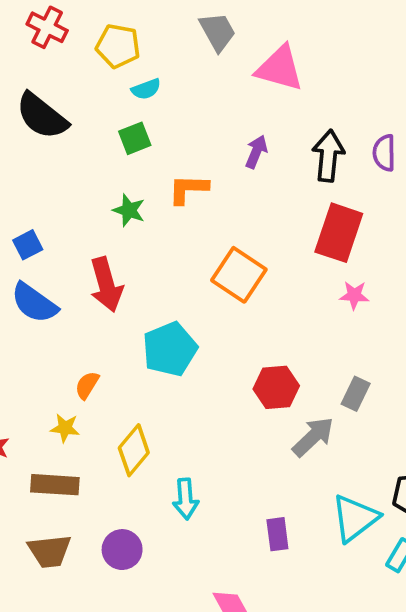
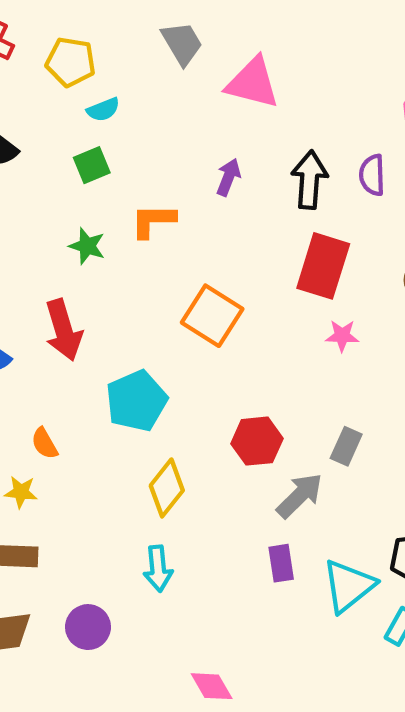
orange semicircle: (87, 385) -> (44, 443), turned -60
yellow diamond: (134, 450) -> (167, 488), moved
purple rectangle: (277, 534) -> (281, 563), moved

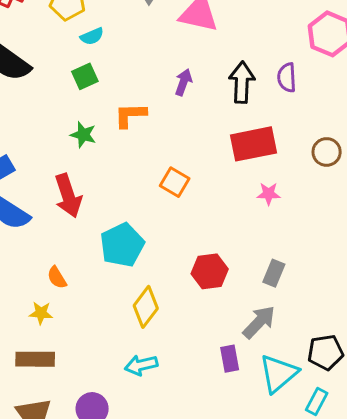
red rectangle: (323, 266) -> (254, 144), turned 63
orange square: (212, 316) -> (175, 182), size x0.7
gray arrow: (300, 496) -> (259, 322), moved
cyan arrow: (158, 569) -> (141, 365), turned 84

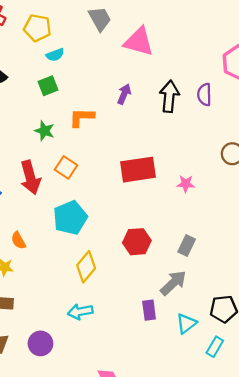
red rectangle: (254, 144) -> (138, 170), moved
orange square: (175, 182) -> (66, 167), moved
cyan triangle: (279, 373) -> (186, 324), size x0.7

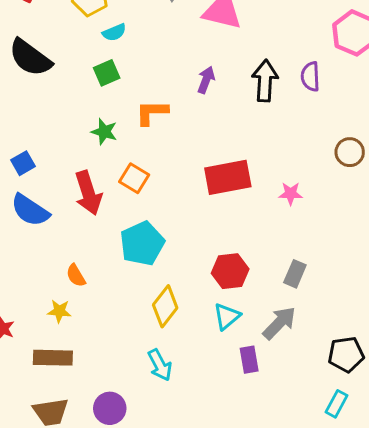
cyan arrow: (80, 312) -> (160, 365), turned -105
cyan triangle: (186, 324) -> (227, 316), moved

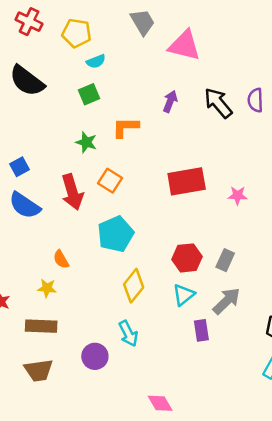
black arrow: (265, 81) -> (218, 103), turned -44
gray rectangle: (295, 274) -> (225, 260), moved
purple circle: (110, 408) -> (95, 356), moved

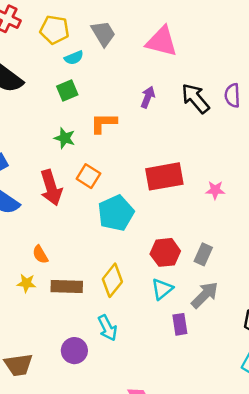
gray trapezoid: (143, 22) -> (103, 34), moved
cyan pentagon: (116, 234) -> (116, 213), moved
brown rectangle: (41, 326) -> (67, 286), moved

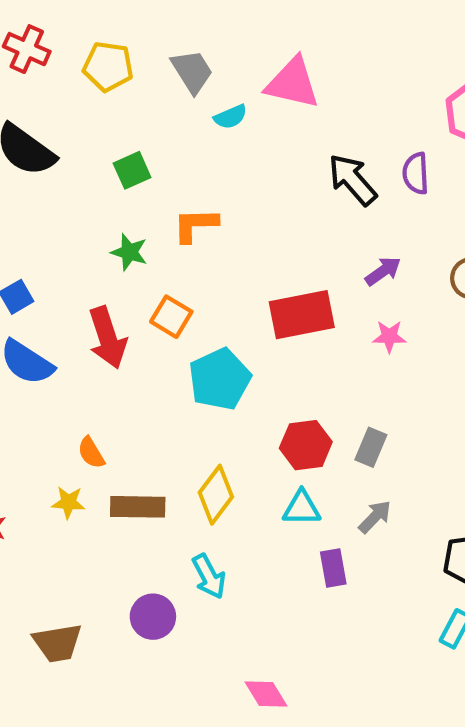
cyan semicircle: (74, 58) -> (230, 117), moved
purple arrow: (148, 97) -> (383, 271), moved, turned 35
cyan triangle: (162, 289) -> (302, 508), turned 40
gray arrow: (205, 295) -> (375, 517), size x0.7

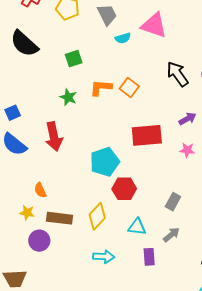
orange square: (171, 317) -> (129, 87), moved
red hexagon: (306, 445) -> (124, 189), moved
cyan arrow: (209, 576) -> (104, 257), moved, turned -65
purple circle: (153, 617) -> (39, 241), moved

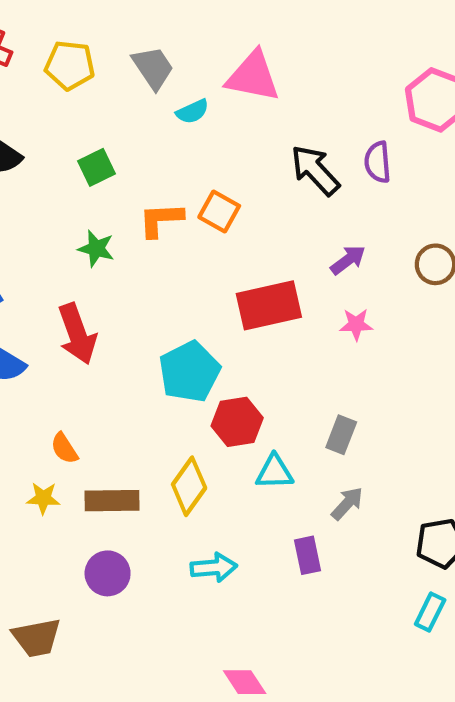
cyan triangle: (137, 227) -> (274, 472), moved
purple circle: (39, 241) -> (108, 573), moved

